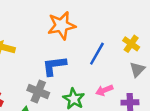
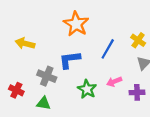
orange star: (61, 25) -> (76, 24), turned -30
gray cross: (38, 91) -> (47, 76), moved

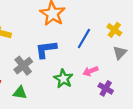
gray cross: (47, 76) -> (23, 66), turned 30
purple cross: (137, 92) -> (106, 88), moved, turned 32

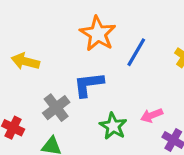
blue line: (84, 39) -> (136, 52), moved

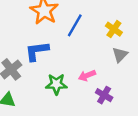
green star: (113, 126) -> (56, 84), turned -30

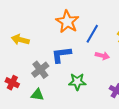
pink arrow: (87, 76) -> (102, 56), moved, turned -144

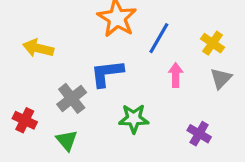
pink arrow: (102, 56) -> (176, 75), turned -104
green triangle: (37, 95) -> (67, 140), turned 40

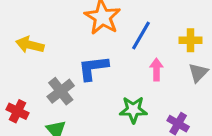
yellow cross: (213, 43) -> (190, 40), turned -35
green star: (134, 119) -> (133, 110), moved

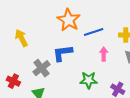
blue line: (141, 36) -> (94, 32), turned 42
yellow arrow: (30, 45) -> (21, 38), turned 48

